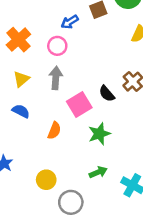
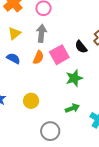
orange semicircle: (54, 131) -> (38, 57), moved
yellow circle: (46, 180) -> (31, 101), moved

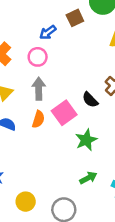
yellow circle: (31, 101) -> (26, 202), moved

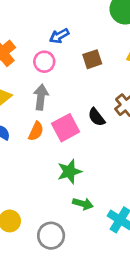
brown square: (75, 18) -> (92, 59), moved
green star: (86, 140) -> (69, 171), moved
green arrow: (88, 178) -> (83, 204), turned 36

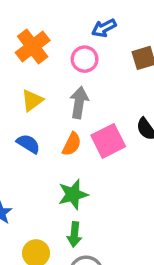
green star: (69, 171) -> (73, 194), moved
green arrow: (83, 204) -> (74, 234), moved, turned 78

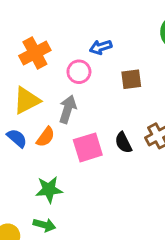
yellow triangle: (32, 100) -> (27, 100), size x1.4
orange semicircle: (72, 144) -> (46, 137), moved
green arrow: (74, 234) -> (44, 225), turned -90

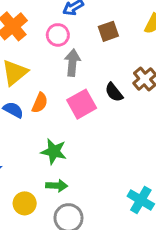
gray arrow: (68, 109) -> (72, 63), moved
green star: (49, 190) -> (54, 151), turned 30

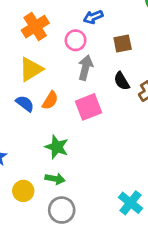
black semicircle: (114, 92) -> (122, 81), moved

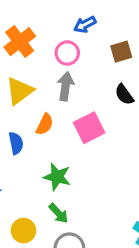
gray arrow: (85, 68) -> (66, 86), moved
blue semicircle: (25, 103) -> (16, 143), moved, turned 48
green arrow: (55, 179) -> (58, 213), turned 42

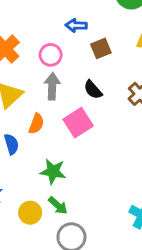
blue arrow: (85, 24) -> (76, 25), moved, turned 36
black semicircle: (124, 95) -> (93, 90), moved
yellow circle: (23, 231) -> (30, 213), moved

